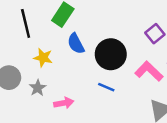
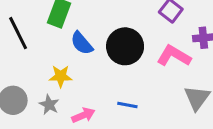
yellow star: (43, 58) -> (61, 76), moved
blue line: (106, 87) -> (127, 105), moved

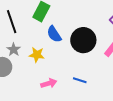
gray star: (49, 105) -> (14, 50), moved

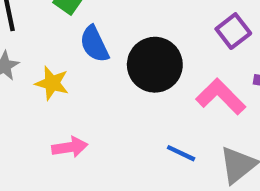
blue line: (80, 80) -> (181, 153), moved

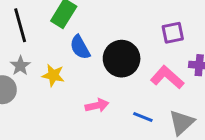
purple square: (233, 31) -> (173, 33), turned 30
pink arrow: (70, 147) -> (97, 105), moved

